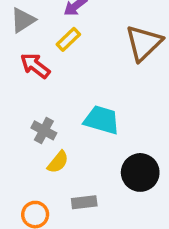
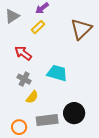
red arrow: (35, 66) -> (23, 53), moved
black circle: (140, 172) -> (74, 113), moved
gray rectangle: (84, 202) -> (47, 120), size x1.5

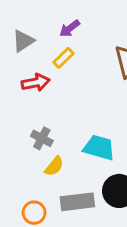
red arrow: (23, 53) -> (36, 83), moved, turned 132
cyan trapezoid: (57, 73) -> (99, 148), moved

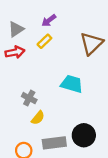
red arrow: (36, 83) -> (15, 52), moved
cyan trapezoid: (99, 148) -> (72, 84), moved

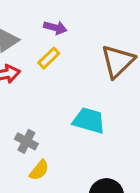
purple arrow: (49, 20) -> (55, 28), turned -128

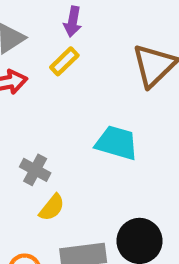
purple arrow: (55, 28) -> (73, 22), turned 85

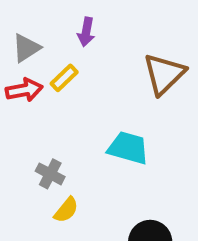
yellow rectangle: (64, 61) -> (64, 78), moved

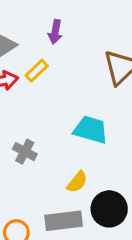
yellow semicircle: (66, 210) -> (77, 182), moved

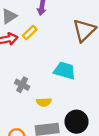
yellow semicircle: (77, 182) -> (44, 102), moved, turned 48

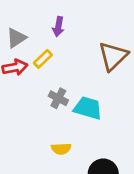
gray cross: (22, 85) -> (58, 98), moved

